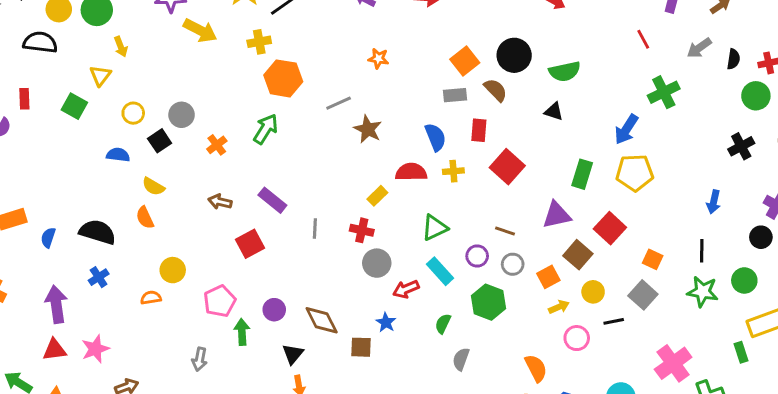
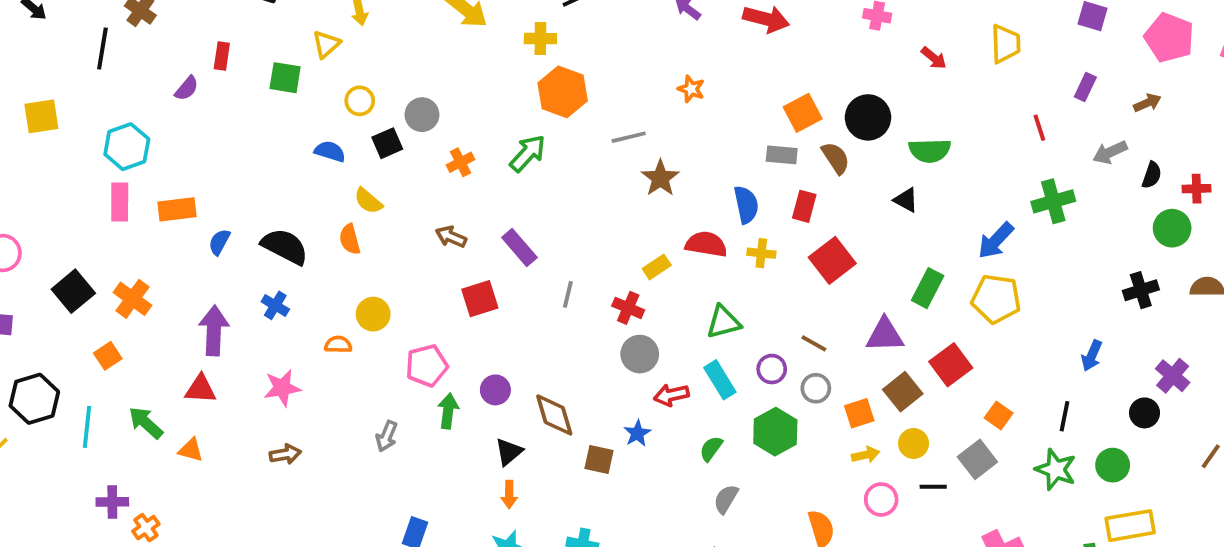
green square: (74, 106) -> (285, 78), turned -30
blue cross: (99, 277) -> (275, 305), turned -36
pink star: (95, 349) -> (282, 388), moved

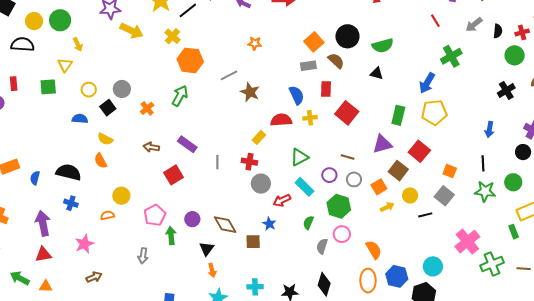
yellow cross: (540, 39) -> (172, 36), turned -35
pink circle: (881, 499) -> (342, 234), moved

